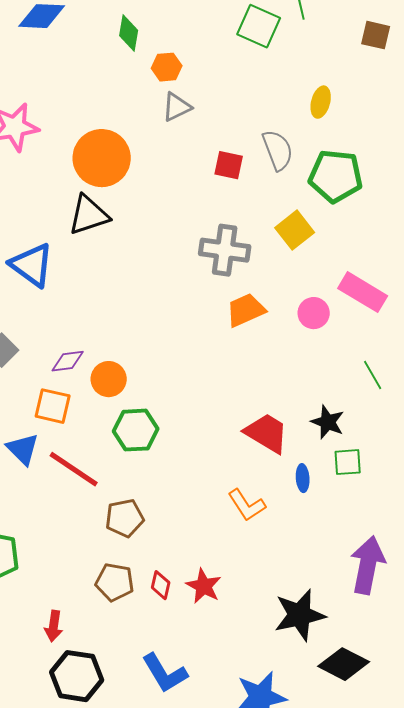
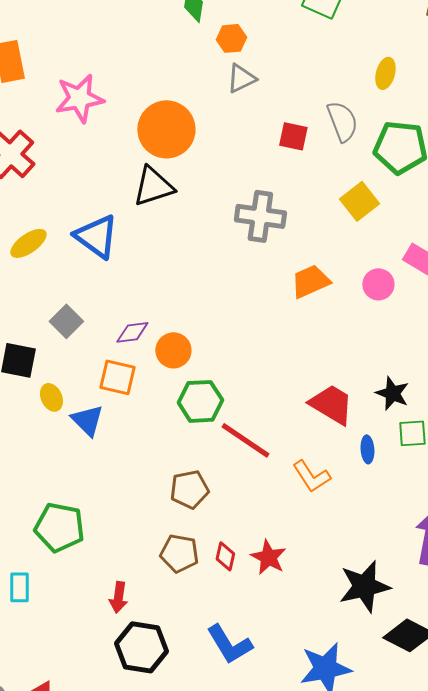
gray cross: (225, 250) -> (260, 216), moved
red line: (74, 469) -> (245, 440), moved

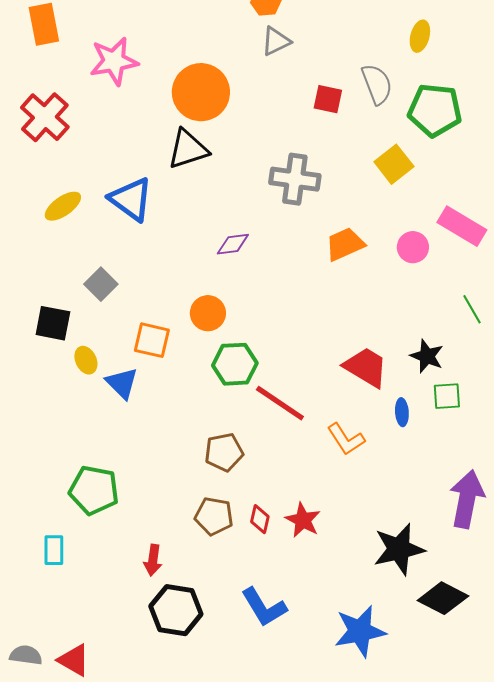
purple diamond: (132, 332) -> (233, 244), moved

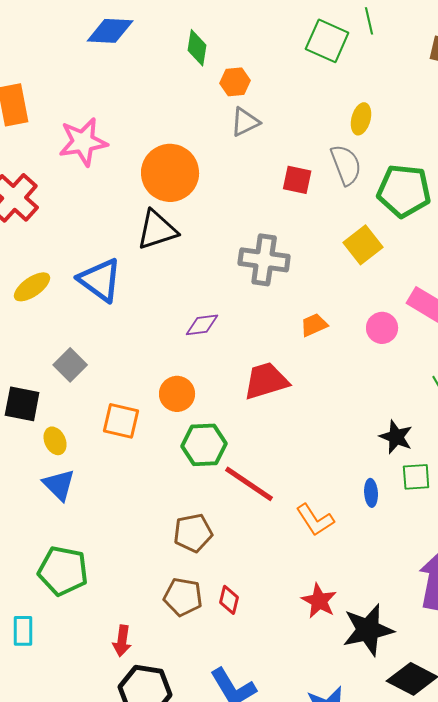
yellow ellipse: (420, 36) -> (361, 119), moved
orange trapezoid: (345, 244) -> (314, 325), size x0.7
red trapezoid: (366, 367) -> (266, 381), moved, turned -48
blue triangle: (122, 383) -> (59, 485), moved
red star: (303, 520) -> (319, 601), moved

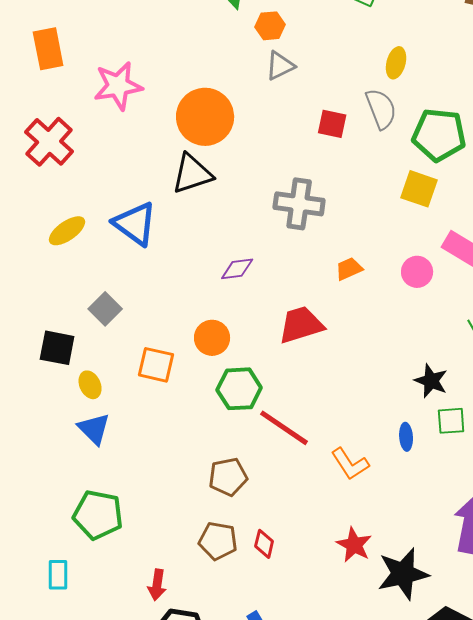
yellow square: (363, 245) -> (419, 189), moved, turned -33

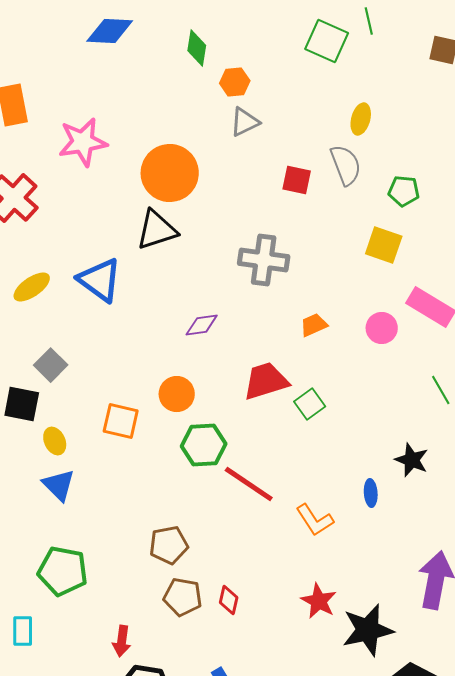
green pentagon: (439, 135) -> (404, 191), size x0.6
gray square: (105, 309) -> (51, 365), moved
black star: (431, 381) -> (412, 460), moved
green square: (451, 421) -> (310, 404), moved, turned -32
brown pentagon: (228, 477) -> (169, 545), moved

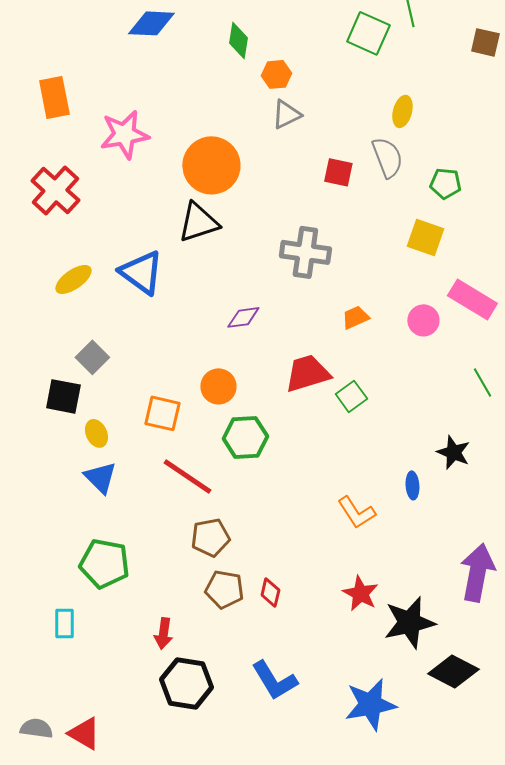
red line: (249, 484) -> (187, 476), moved

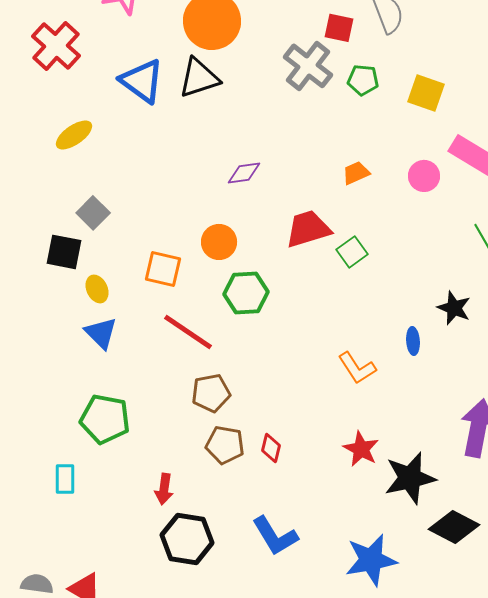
green pentagon: (445, 183) -> (363, 80), moved
gray cross: (305, 252) -> (308, 66), moved, turned 30
blue triangle: (141, 272) -> (142, 81), moved

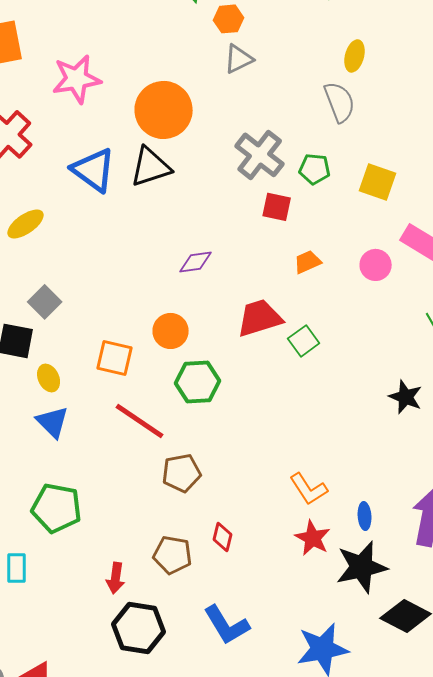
red square: (339, 28) -> (277, 207), moved
blue ellipse: (413, 341) -> (365, 516), moved
orange L-shape: (357, 368) -> (309, 489), moved
brown pentagon: (211, 393) -> (182, 473), moved
brown pentagon: (225, 445) -> (173, 555), moved

